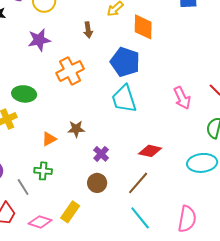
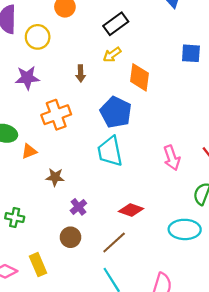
orange triangle: (49, 139) -> (29, 151), moved
yellow rectangle: (70, 212) -> (38, 265), turned -65

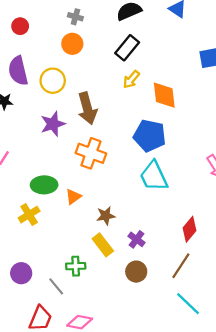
brown arrow: (81, 73) -> (87, 108), moved, size x1.8
orange cross: (56, 115) -> (91, 153), turned -36
red diamond: (131, 210) -> (189, 229), turned -55
yellow rectangle: (38, 265) -> (103, 245), moved

